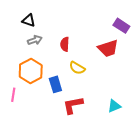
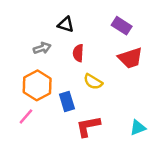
black triangle: (29, 20) -> (66, 24), moved
purple rectangle: (121, 26) -> (122, 26), moved
pink line: (13, 95) -> (26, 116), moved, turned 32

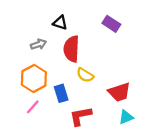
red semicircle: (78, 53) -> (71, 49), size x1.6
red trapezoid: (130, 58) -> (119, 92), moved
pink line: (26, 116) -> (33, 107), moved

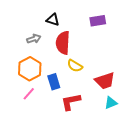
purple rectangle: (111, 24) -> (98, 21), turned -42

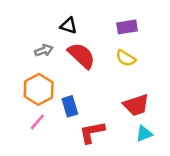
red semicircle: (63, 43) -> (82, 56), turned 130
yellow semicircle: (75, 66) -> (126, 58), moved

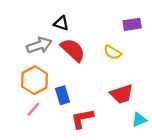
purple rectangle: (127, 27) -> (132, 24), moved
gray arrow: (44, 50) -> (39, 45), size x1.5
cyan triangle: (144, 134) -> (139, 120), moved

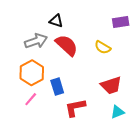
cyan triangle: (139, 120) -> (117, 112), moved

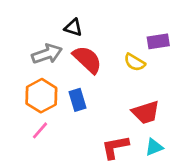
purple rectangle: (121, 22) -> (158, 41), moved
blue rectangle: (57, 87) -> (78, 100), moved
red L-shape: (75, 108) -> (115, 147), moved

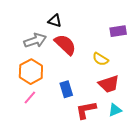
yellow semicircle: (135, 62) -> (100, 59), moved
blue rectangle: (78, 100) -> (66, 89), moved

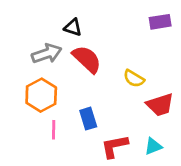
purple rectangle: (118, 31) -> (160, 22), moved
red trapezoid: (109, 84) -> (160, 105), moved
pink line: (30, 98) -> (54, 130), moved, turned -40

